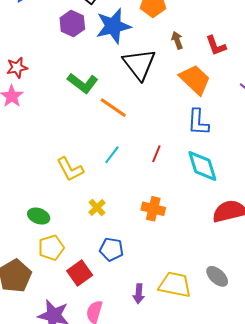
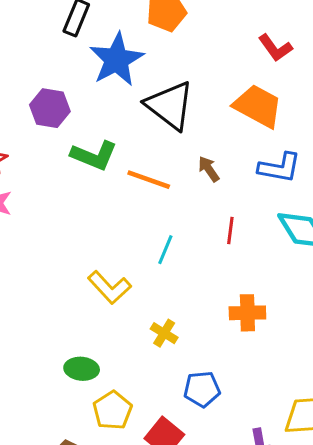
purple hexagon: (72, 23) -> (50, 108), moved
brown arrow: (177, 40) -> (209, 169), moved
blue L-shape: (198, 122) -> (279, 168), turned -68

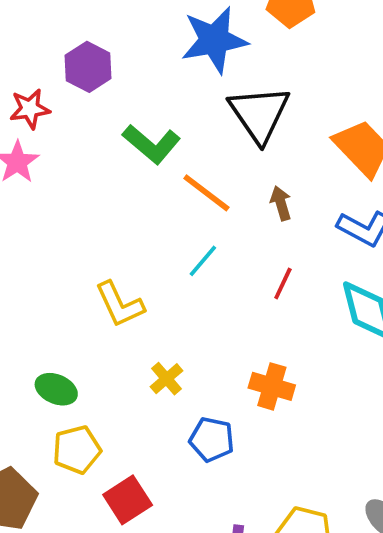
purple hexagon: (50, 108) -> (88, 67), moved
cyan line: (165, 250) -> (203, 261), moved
blue pentagon: (202, 389) -> (212, 439), moved

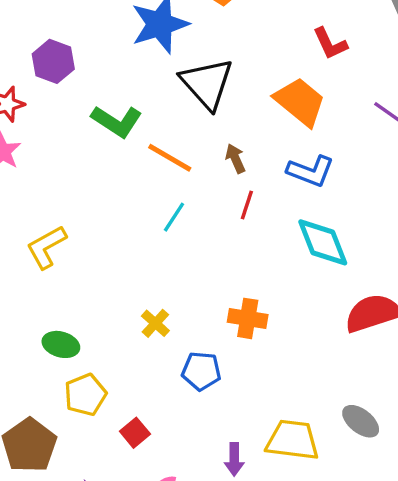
red line: (283, 284) -> (247, 205), moved
yellow L-shape: (120, 304) -> (46, 247), moved, turned 93
red square: (128, 500) -> (135, 433), size x0.7

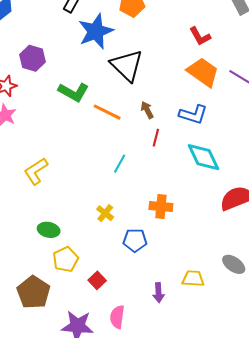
orange trapezoid: (300, 102) -> (203, 72), moved
cyan line: (174, 217) -> (120, 164), moved
yellow trapezoid: (293, 440) -> (193, 279), size x0.7

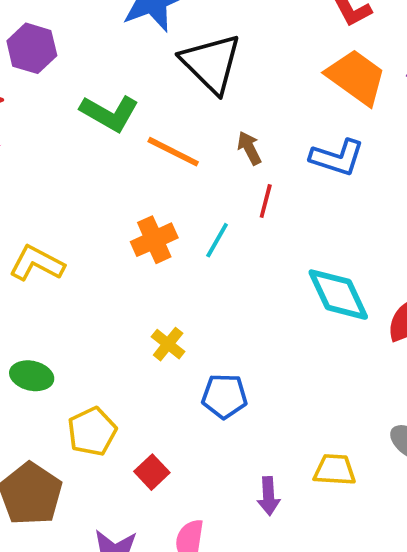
cyan diamond: (204, 157) -> (338, 295), moved
cyan line: (120, 164) -> (217, 240), moved
yellow L-shape: (36, 171) -> (37, 263), turned 60
orange cross: (161, 206) -> (154, 240), moved, turned -30
green ellipse: (49, 230) -> (32, 376), moved

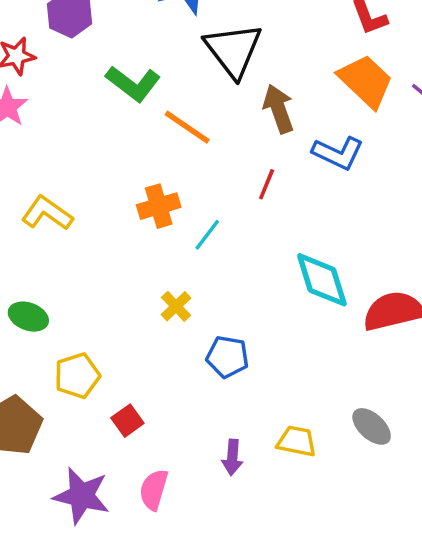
brown arrow: (249, 148) -> (279, 109), moved, size x1.5
cyan line: (217, 240) -> (207, 235), moved
yellow cross: (168, 344) -> (176, 306), moved
blue pentagon: (224, 396) -> (228, 357), moved

